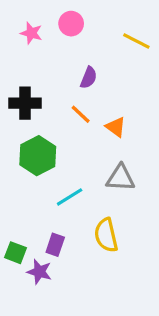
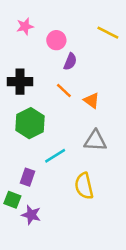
pink circle: (71, 24) -> (56, 40), moved
pink star: (31, 33) -> (25, 26), turned -30
purple rectangle: (55, 245) -> (27, 177), moved

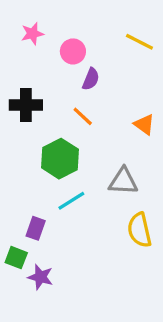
orange triangle: (92, 101) -> (144, 124), moved
green hexagon: (30, 123) -> (60, 159), moved
yellow semicircle: (84, 186) -> (139, 230), moved

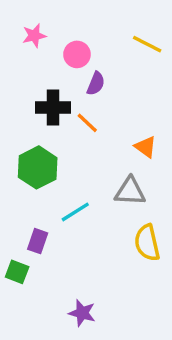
black cross: (26, 105) -> (53, 108), moved
orange triangle: (144, 124) -> (145, 147), moved
green hexagon: (60, 159) -> (38, 167), moved
purple star: (40, 277) -> (82, 313), moved

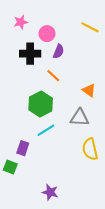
black cross: (53, 108) -> (30, 54), moved
green hexagon: (38, 167) -> (41, 104), moved

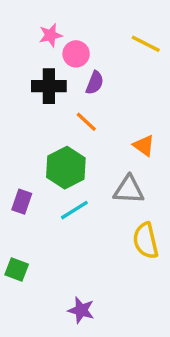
pink star: (21, 22) -> (51, 35), moved
purple rectangle: (23, 148) -> (22, 202), moved

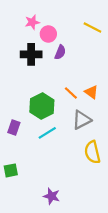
orange line: (86, 122) -> (71, 93), moved
gray triangle: (129, 190) -> (82, 120), turned -30
green square: (17, 269) -> (11, 170), turned -32

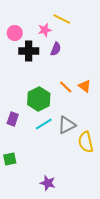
pink star: (32, 22) -> (45, 30), moved
yellow line: (92, 28) -> (62, 19), moved
pink circle: (48, 34) -> (15, 33), moved
gray triangle: (82, 120) -> (67, 125), moved

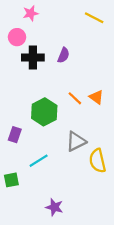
yellow line: (62, 19) -> (94, 18), moved
pink star: (45, 30) -> (31, 13), moved
cyan line: (44, 124) -> (39, 161), moved

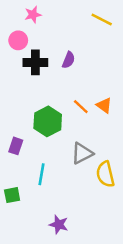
cyan line: (39, 161) -> (42, 174), turned -48

